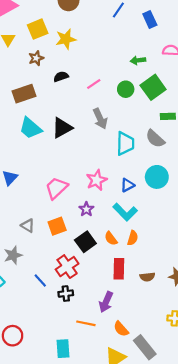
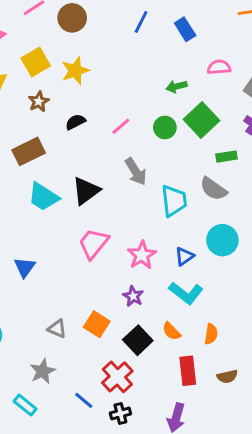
pink trapezoid: (56, 188) -> (93, 244), moved
orange square: (57, 226) -> (97, 324), turned -30
orange semicircle: (133, 238) -> (211, 334), moved

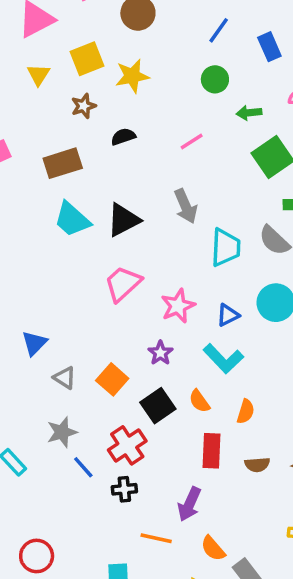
pink line: (121, 126) -> (192, 141), moved
green circle: (165, 127) -> (215, 79), moved
blue triangle: (25, 267) -> (34, 343), moved
gray star: (43, 371) -> (62, 432), moved

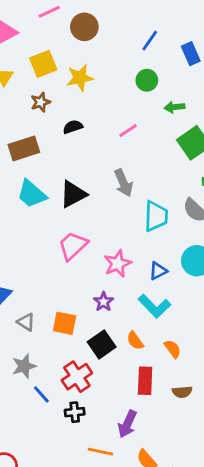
orange square: (112, 379) -> (65, 323), turned -30
orange semicircle: (246, 412) -> (173, 349), turned -54

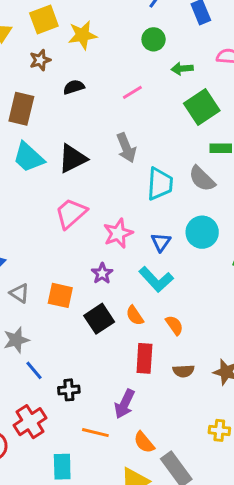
brown rectangle: (24, 148) -> (21, 109), turned -60
blue triangle: (158, 271) -> (161, 242), turned -30
red cross: (77, 377) -> (30, 422), moved

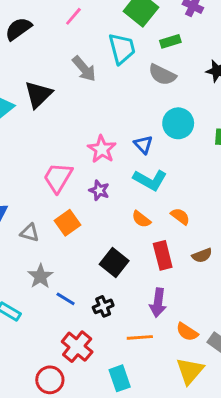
black semicircle: (74, 87) -> (18, 29), size x1.4
cyan trapezoid: (160, 184) -> (122, 49), moved
pink trapezoid: (71, 213) -> (58, 178), moved
orange square: (60, 295) -> (67, 223), turned -30
black square: (99, 319) -> (114, 263), moved

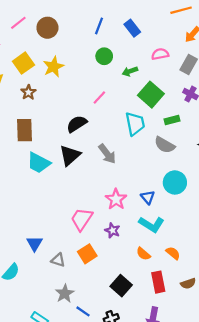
black semicircle: (18, 29) -> (77, 124), moved
gray arrow: (84, 69) -> (107, 154), moved

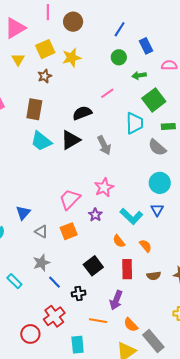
pink line: (18, 23) -> (48, 12), turned -63
blue rectangle: (132, 28) -> (146, 46), moved
blue triangle: (148, 197) -> (157, 210), moved

